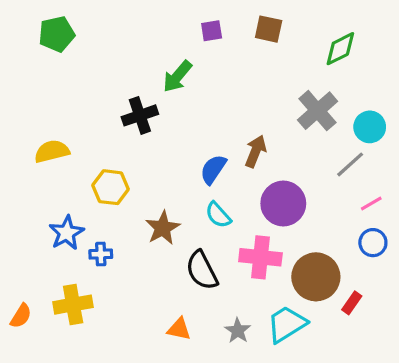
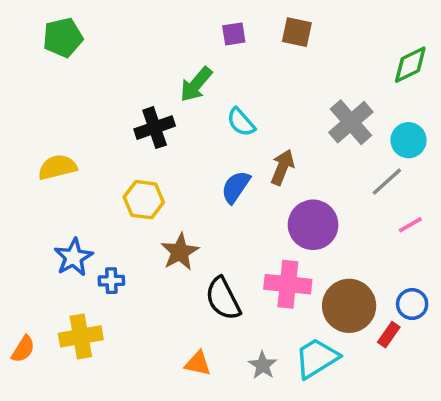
green diamond: (340, 49) -> (410, 65), moved
yellow hexagon: (111, 187) -> (144, 200), moved
cyan semicircle: (218, 215) -> (241, 122), moved
blue circle: (373, 243) -> (412, 304), moved

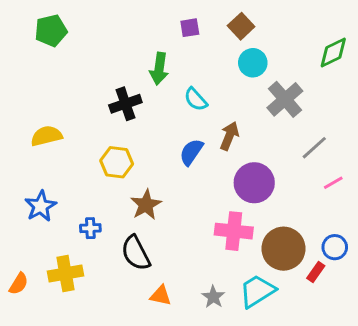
brown square: (297, 32) -> (241, 26), turned 35
green arrow: (196, 84) -> (159, 69), turned -32
cyan circle: (409, 140) -> (253, 63), moved
blue star: (74, 257) -> (41, 206), moved
black semicircle: (223, 299) -> (136, 253), moved

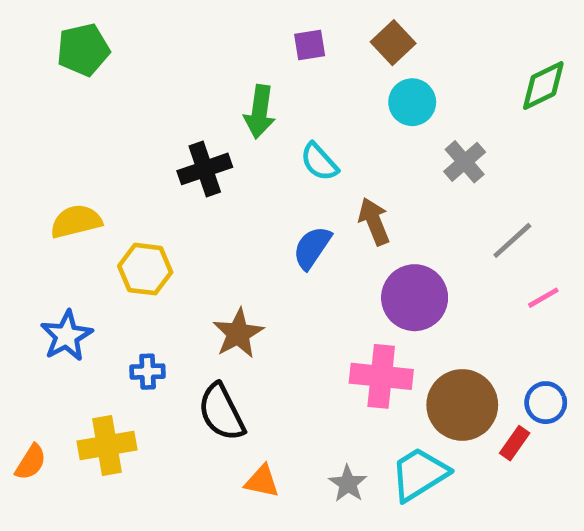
gray cross: (285, 99) -> (465, 162), size x0.7
brown arrow: (229, 136) -> (374, 221), turned -44
yellow hexagon: (117, 162) -> (145, 269), moved

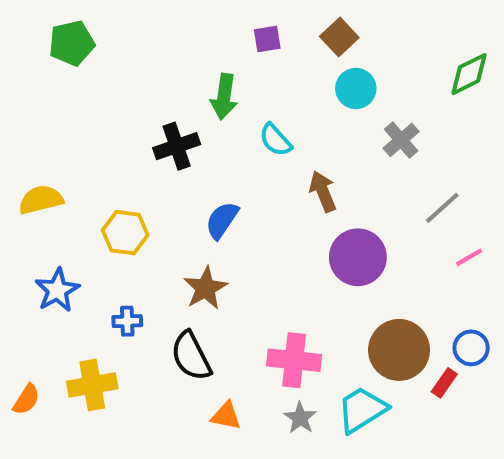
yellow semicircle: (76, 221) -> (41, 200), moved
blue semicircle: (312, 248) -> (222, 220), moved
pink cross: (381, 376) -> (294, 360), moved

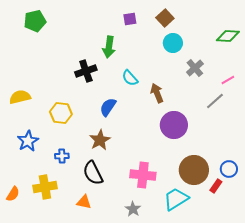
green diamond: (469, 74) -> (228, 36), turned 30
cyan semicircle: (275, 140) -> (130, 78), moved
pink line: (469, 257) -> (228, 80), moved
orange triangle: (226, 416) -> (84, 202), moved
gray star: (300, 418) -> (133, 209), moved

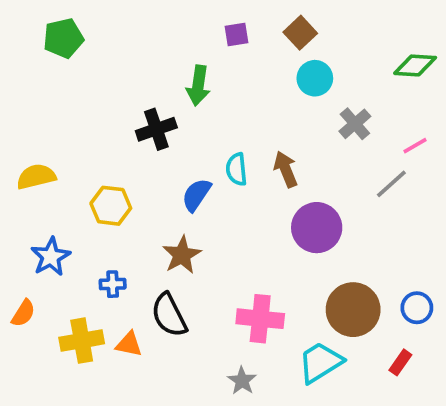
cyan semicircle: (130, 78) -> (236, 169), moved, turned 36
red rectangle: (216, 186) -> (400, 362), moved
orange semicircle: (13, 194) -> (23, 313), moved
orange triangle: (84, 202) -> (129, 344), moved

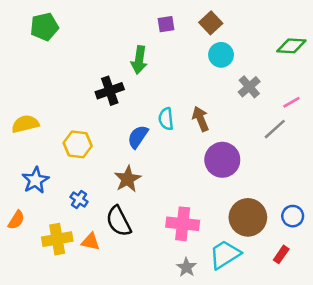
blue cross: (113, 284) -> (79, 199), turned 36
gray star: (242, 381) -> (186, 267), moved

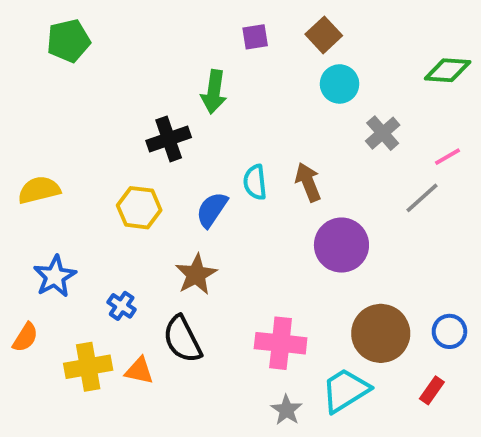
yellow hexagon: (78, 144) -> (139, 208), moved

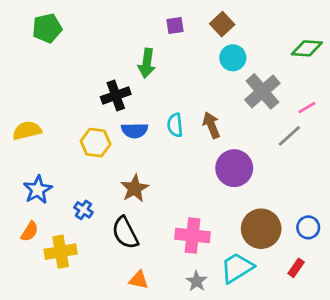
gray cross: (383, 133) -> (262, 91), size x1.5
blue semicircle: (212, 210) -> (135, 130), moved, turned -125
orange semicircle: (25, 337) -> (30, 231), moved
orange triangle: (139, 371) -> (139, 280), moved

